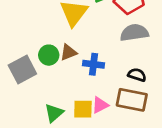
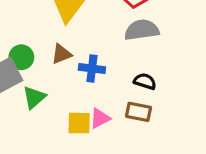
green circle: (49, 55) -> (21, 57), moved
brown rectangle: (132, 100) -> (139, 112), size x0.7
green triangle: (54, 113) -> (34, 97), moved

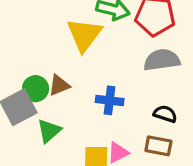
brown triangle: (61, 54) -> (59, 85), moved

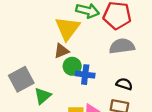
brown triangle: (59, 85) -> (62, 51), moved
green circle: (35, 89) -> (72, 66), moved

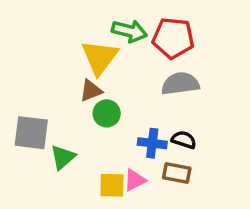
blue cross: (85, 75) -> (152, 143), moved
gray square: (21, 79) -> (31, 133), turned 35

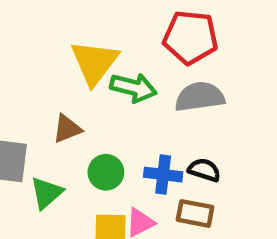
green arrow: (129, 31) -> (133, 88), moved
brown triangle: (91, 91) -> (67, 129), moved
green circle: (107, 113) -> (106, 172), moved

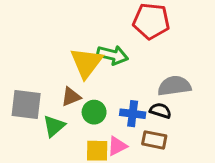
yellow triangle: (94, 62) -> (86, 63), moved
gray semicircle: (200, 97) -> (174, 86), moved
brown triangle: (67, 129) -> (71, 97), moved

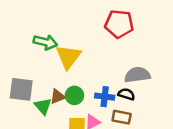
green arrow: (113, 55) -> (45, 42), moved
brown triangle: (71, 97) -> (57, 97), moved
green triangle: (54, 126) -> (43, 106), turned -30

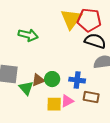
yellow triangle: (68, 57) -> (71, 19), moved
black semicircle: (126, 94) -> (95, 41), moved, size x1.5

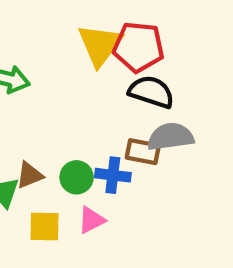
green circle: (52, 79) -> (77, 177), moved
brown rectangle: (91, 97) -> (143, 152), moved
yellow square: (54, 104) -> (44, 226), moved

